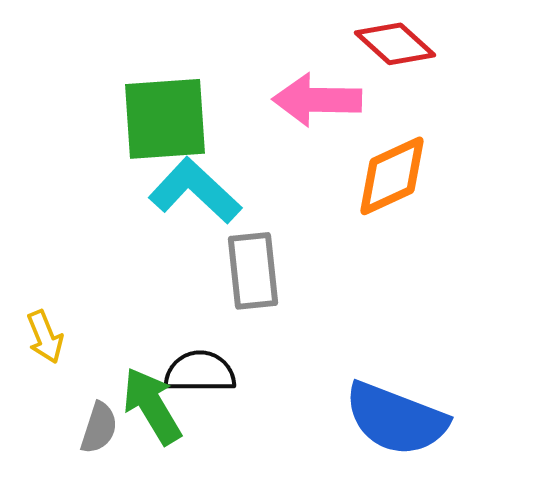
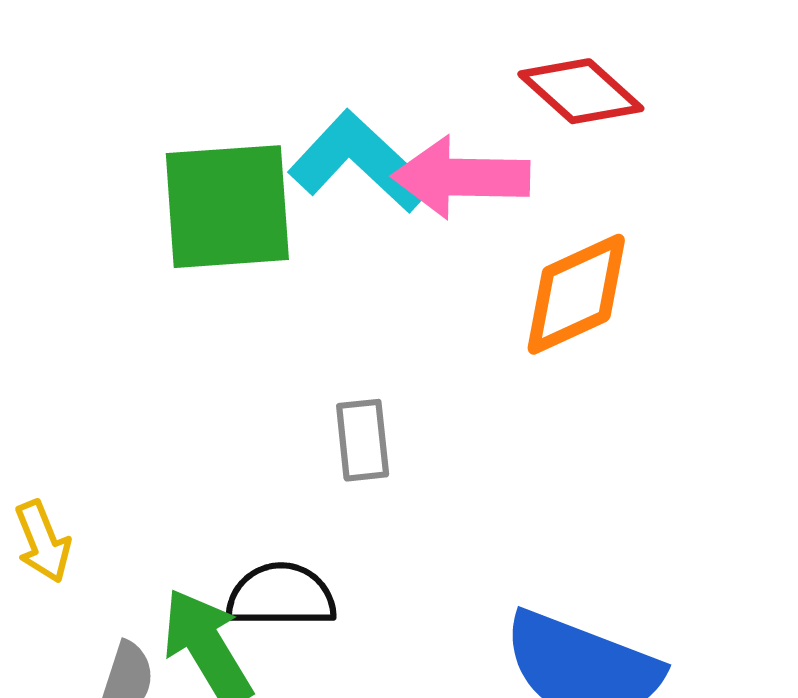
cyan L-shape: (195, 191) -> (359, 162), moved
gray rectangle: (253, 271) -> (363, 440), size x0.7

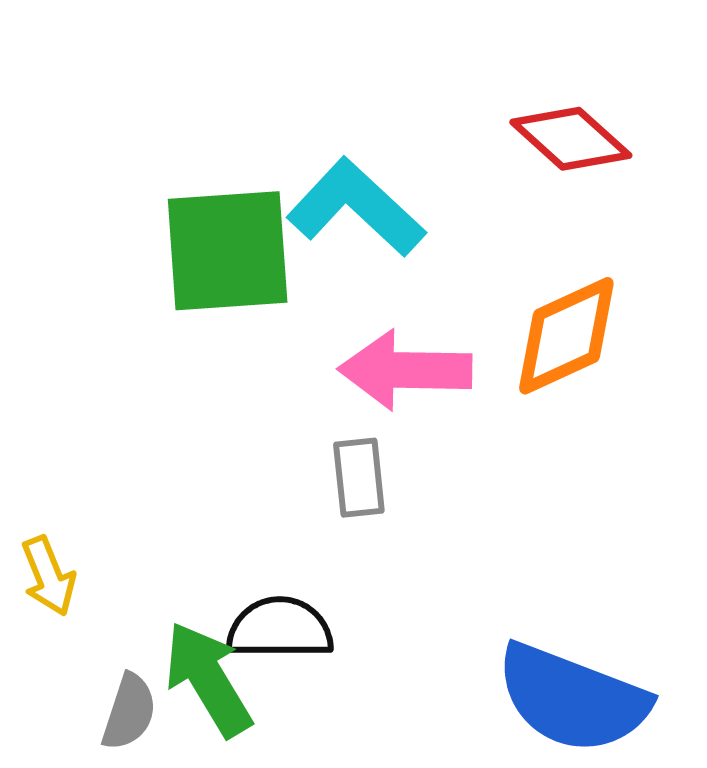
pink arrow: (461, 177) -> (405, 370), moved

